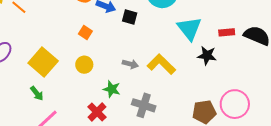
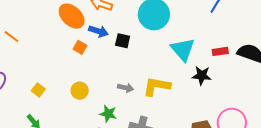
orange square: (85, 33) -> (80, 47), moved
yellow square: (43, 62) -> (38, 90), size x0.5
yellow L-shape: (161, 64) -> (157, 86), turned -32

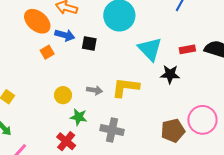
orange square: (80, 47) -> (47, 52), turned 32
yellow circle: (80, 91) -> (63, 95), moved

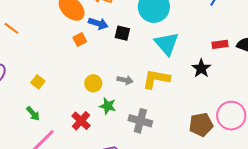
cyan triangle: (150, 49) -> (167, 44), moved
black star: (170, 74) -> (201, 68), turned 30
red cross: (66, 141) -> (81, 121), moved

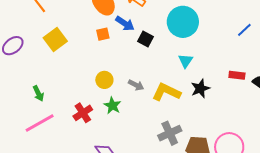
cyan triangle: (167, 44) -> (186, 61), size x0.6
black star: (201, 68) -> (200, 89), moved
yellow square: (38, 82) -> (55, 39), moved, size x1.6
gray cross: (140, 121) -> (170, 133), moved, turned 35

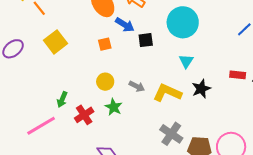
orange square: (103, 34) -> (105, 44), moved
black square: (146, 39) -> (146, 40), turned -35
green arrow: (38, 93) -> (62, 100), moved, turned 49
gray cross: (170, 133) -> (171, 134), turned -30

